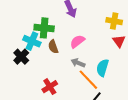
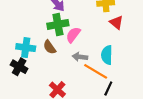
green cross: (44, 28) -> (58, 24), moved

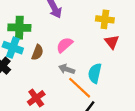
green cross: (58, 24) -> (19, 28), moved
brown semicircle: (50, 47) -> (37, 52), turned -136

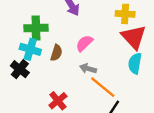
red triangle: (112, 42) -> (134, 37), size x1.6
cyan semicircle: (95, 73) -> (135, 63), moved

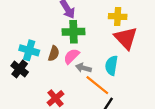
green cross: (36, 28) -> (73, 32), moved
pink semicircle: (84, 43) -> (71, 56), moved
cyan semicircle: (135, 63) -> (111, 65), moved

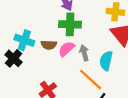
brown semicircle: (54, 53) -> (49, 45), turned 72
gray arrow: (83, 68) -> (84, 53), moved, turned 56

